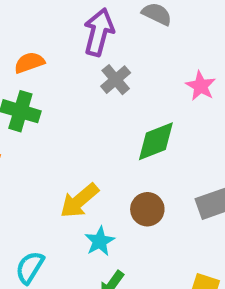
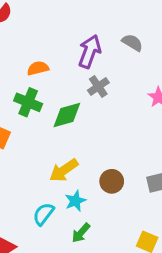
green diamond: (156, 141) -> (67, 115), moved
cyan semicircle: (30, 267) -> (44, 214), moved

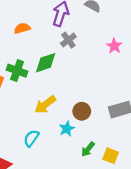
green cross: (28, 102) -> (17, 71), moved
cyan star: (75, 201) -> (67, 129), moved
green arrow: (81, 233) -> (88, 149), moved

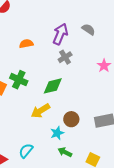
green diamond: (46, 63) -> (53, 86), moved
cyan semicircle: (31, 138) -> (26, 151), moved
green arrow: (88, 149) -> (65, 152), moved, turned 72

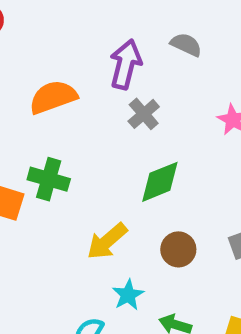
orange semicircle: (26, 44) -> (53, 97), size x1.5
green diamond: (53, 86) -> (160, 182), moved
cyan star: (57, 133) -> (128, 295), moved

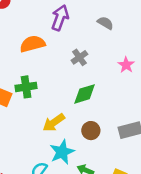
purple arrow: (126, 64) -> (60, 18), moved
green cross: (49, 179) -> (26, 87), turned -30
cyan star: (128, 295) -> (62, 152), size x1.5

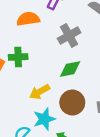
gray cross: (79, 57) -> (69, 36), size x1.5
brown circle: (91, 131) -> (72, 103), size x1.5

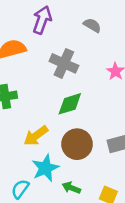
gray cross: (69, 36) -> (64, 63), turned -30

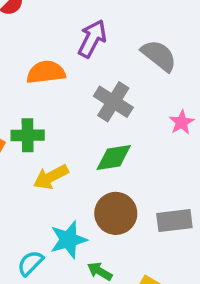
gray semicircle: (92, 25) -> (159, 56), size x1.5
yellow arrow: (36, 136) -> (51, 177), moved

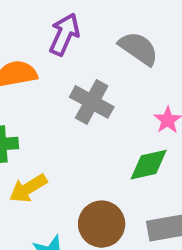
green diamond: (114, 157) -> (149, 165), moved

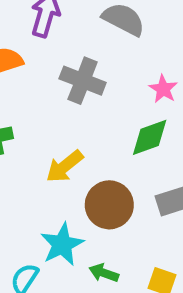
yellow arrow: (28, 188) -> (65, 166), moved

